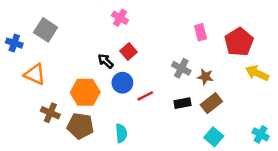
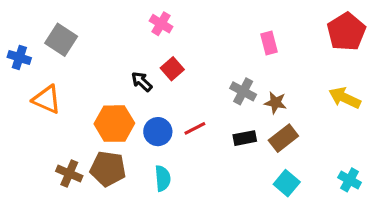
red pentagon: (239, 42) -> (346, 32), moved
blue circle: (122, 83) -> (158, 132), moved
brown cross: (50, 113) -> (69, 173), moved

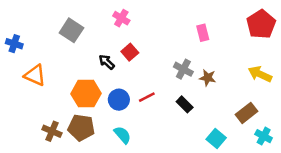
gray square: (61, 40) -> (71, 30), moved
black rectangle: (245, 138) -> (185, 104), turned 56
brown rectangle: (283, 138) -> (247, 113), moved
cyan semicircle: (163, 178) -> (123, 135), turned -36

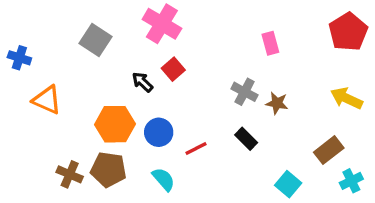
pink cross: (121, 18) -> (162, 24), size x1.6
red line: (147, 97) -> (196, 148), moved
cyan cross: (264, 136) -> (351, 181), turned 35

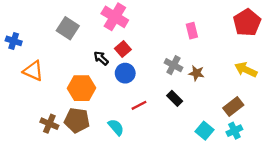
blue circle: (159, 132) -> (125, 73), moved
cyan cross: (351, 181) -> (234, 131), moved

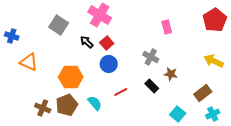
black arrow: (101, 58) -> (87, 42), moved
brown star: (196, 73) -> (171, 74), moved
brown pentagon: (77, 120) -> (67, 105), turned -30
cyan semicircle: (116, 127) -> (95, 103), moved
cyan cross: (234, 131) -> (213, 114), moved

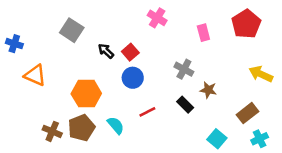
pink cross: (100, 15) -> (157, 18), moved, size x0.7
red pentagon: (215, 20) -> (246, 24), moved

